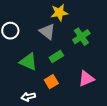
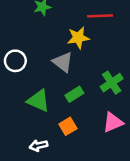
green cross: (81, 37) -> (112, 83), moved

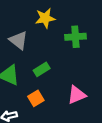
gray triangle: (63, 62) -> (18, 40), moved
green cross: (112, 83) -> (75, 37), moved, turned 30

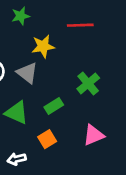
yellow star: (45, 18) -> (43, 46), moved
green cross: (75, 37) -> (88, 83), moved, turned -36

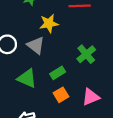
orange square: (47, 139) -> (61, 95), moved

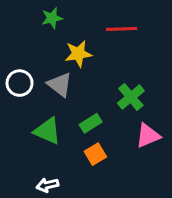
pink triangle: (91, 97) -> (148, 136), moved

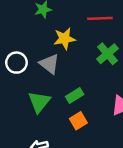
green cross: (131, 97) -> (107, 54), moved
green triangle: (47, 131) -> (39, 102), turned 45

